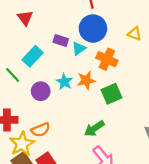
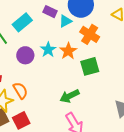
orange star: (86, 80) -> (68, 51), turned -30
orange semicircle: (41, 130) -> (20, 90), turned -108

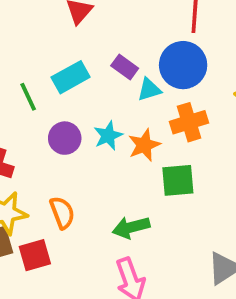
orange cross: (90, 34) -> (189, 122), turned 30
orange semicircle: (20, 90) -> (62, 213), moved

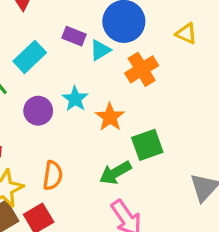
orange star: (144, 145) -> (110, 117), moved
green square: (178, 180) -> (147, 145), moved
orange semicircle: (62, 213) -> (53, 175), turned 44

